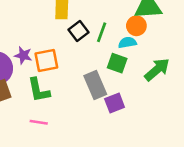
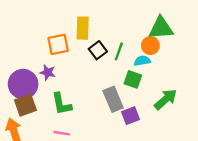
orange square: (46, 61) -> (58, 44), moved
green arrow: (157, 70) -> (166, 99), moved

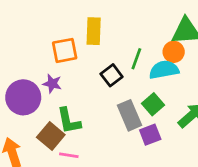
black square: (98, 50) -> (112, 75), moved
cyan semicircle: (142, 61) -> (164, 70), size x1.5
green square: (133, 79) -> (153, 104), moved, turned 30
brown square: (25, 105) -> (51, 136), moved, turned -30

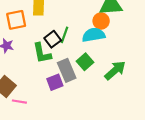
green line: (136, 59) -> (65, 35), moved
green L-shape: (69, 121) -> (42, 53), moved
purple square: (150, 135) -> (55, 82), moved

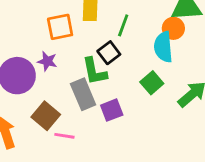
green line: (65, 35) -> (123, 25), moved
cyan semicircle: (94, 35) -> (163, 47), turned -85
gray rectangle: (67, 70) -> (83, 94), moved

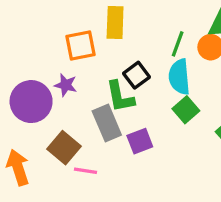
green line: (123, 25) -> (178, 44), moved
cyan semicircle: (163, 47) -> (179, 77), moved

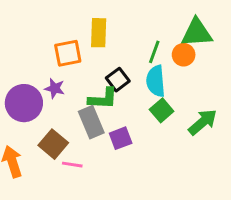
green L-shape: (120, 97) -> (103, 99), turned -76

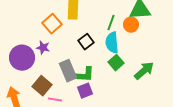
orange square: (68, 53) -> (52, 24), turned -30
green L-shape: (103, 99) -> (84, 75), moved
purple square: (121, 138) -> (85, 91), moved

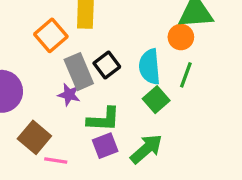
green line: (111, 23) -> (186, 75), moved
purple star: (43, 48) -> (69, 95), moved
gray rectangle: (68, 71) -> (79, 72), moved
green arrow: (144, 71) -> (146, 149), moved

